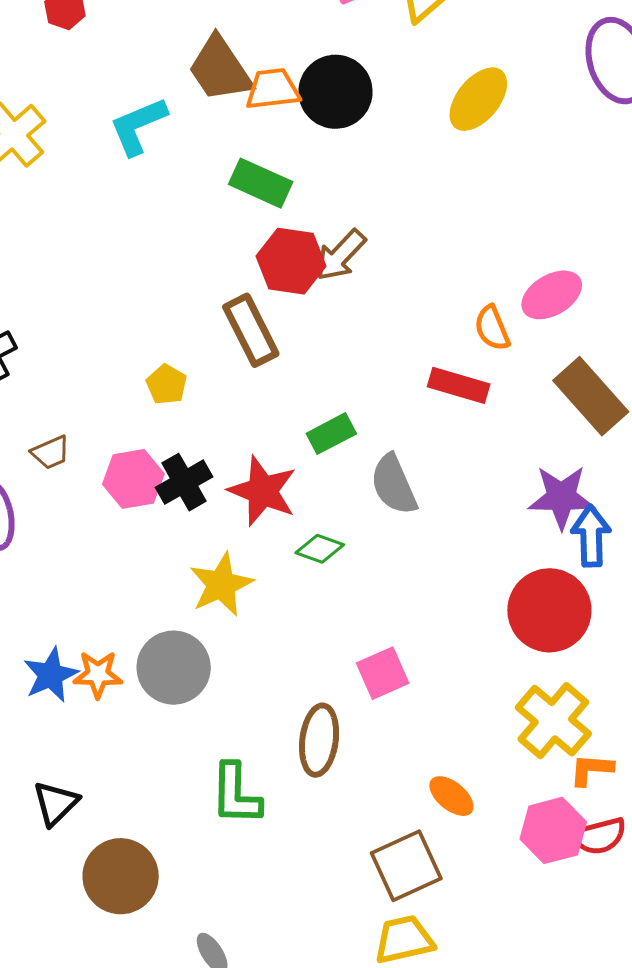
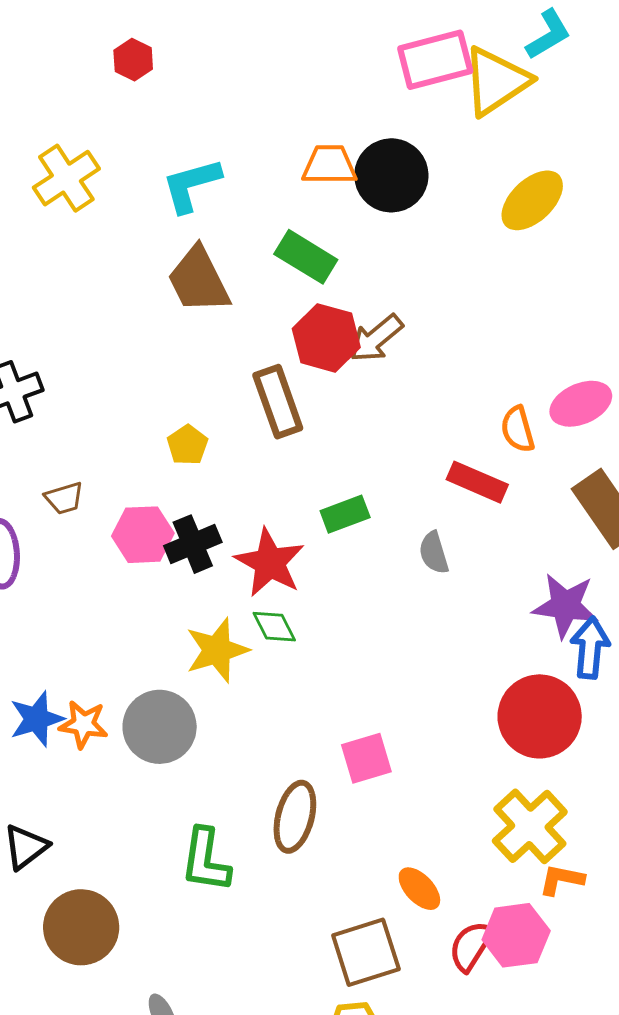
brown trapezoid: (220, 69) -> (199, 280), moved
gray semicircle: (394, 485) -> (434, 553), moved, size x0.7
green diamond: (320, 549) -> (274, 627), moved, turned 36
red semicircle: (599, 836) -> (471, 946), moved, turned 130

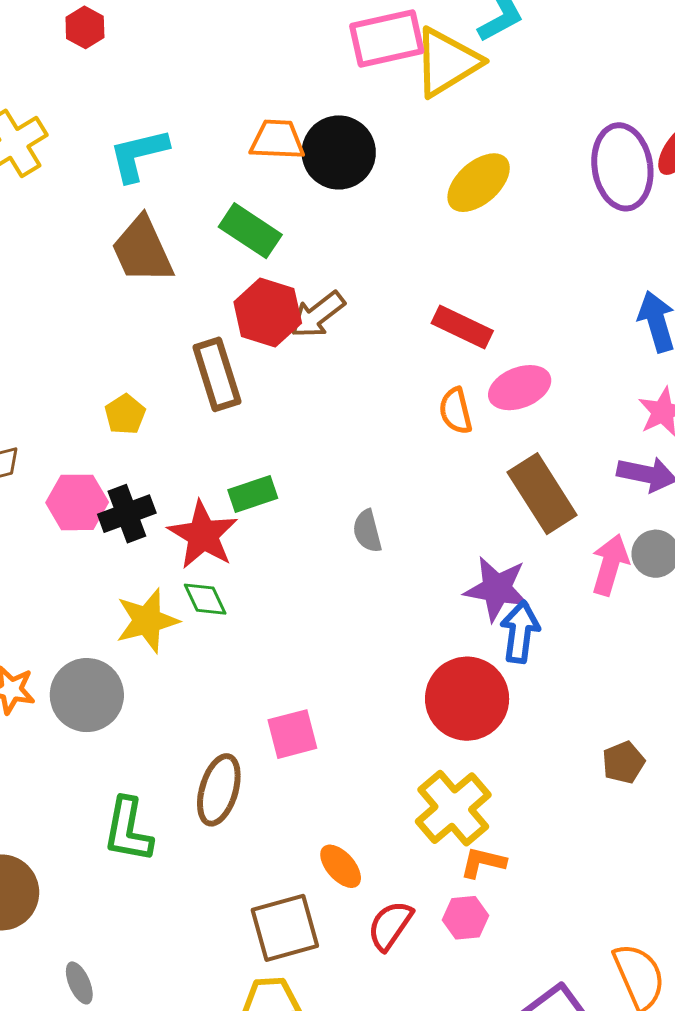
red rectangle: (477, 482) -> (462, 327), moved
green rectangle: (345, 514) -> (253, 494), moved
pink hexagon: (516, 935) -> (465, 918), moved, size x0.7

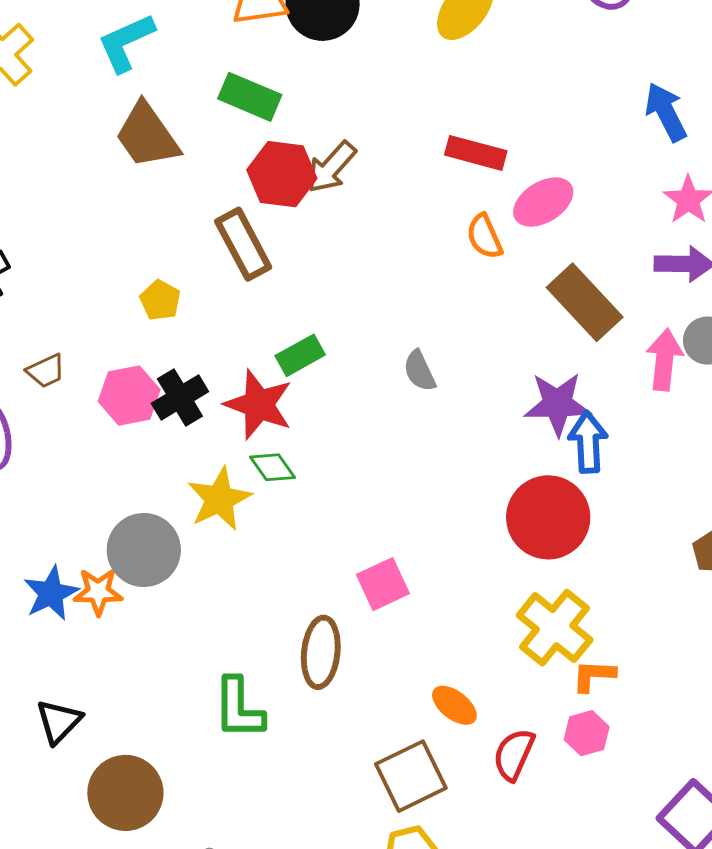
gray circle: (87, 695) -> (144, 550), moved

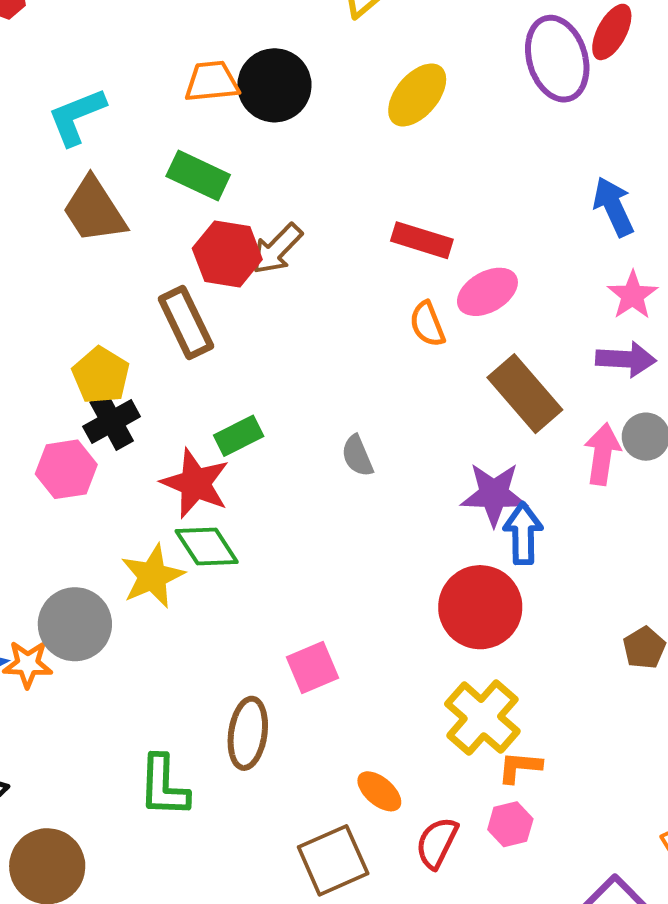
yellow pentagon: (160, 300) -> (101, 375), size x1.4
black cross: (180, 397) -> (112, 421), moved
green diamond: (273, 467) -> (207, 547), size x1.4

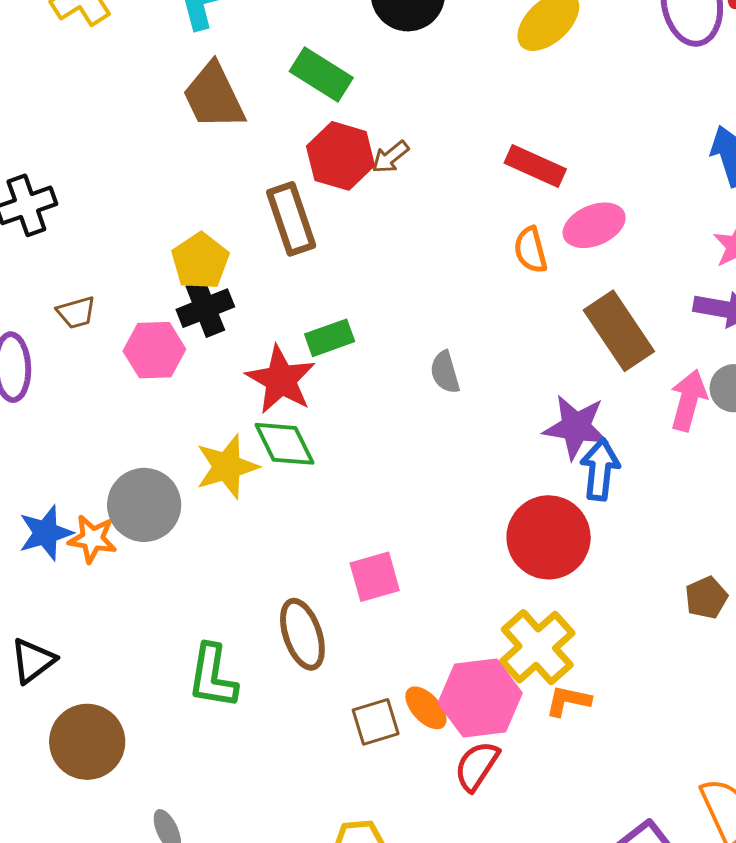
brown arrow: (277, 249) -> (390, 157), size x0.7
brown ellipse: (248, 733) -> (302, 634), turned -34
pink hexagon: (510, 824) -> (480, 698), moved, size x1.8
brown square: (333, 860) -> (376, 722), moved, size x0.7

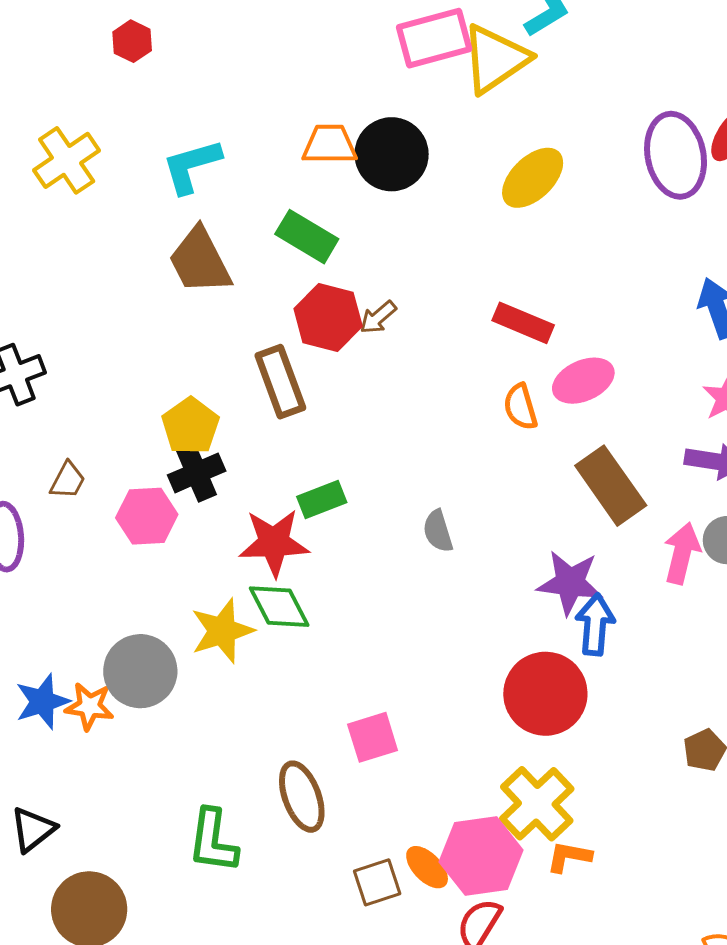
brown trapezoid: (76, 312) -> (68, 480), turned -45
red star: (281, 380) -> (274, 543), turned -30

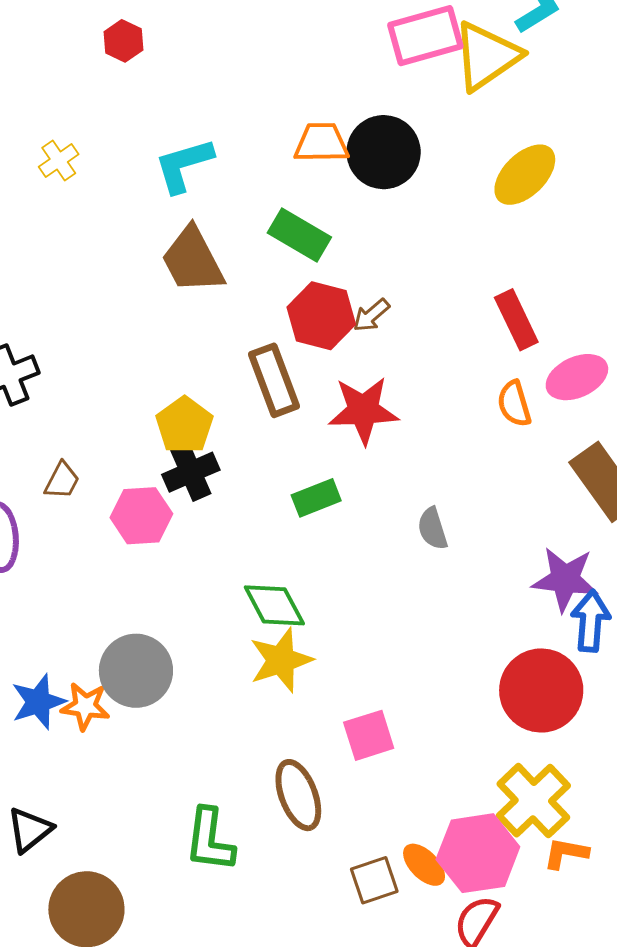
yellow cross: (67, 160) -> (59, 161), size x0.6
red rectangle: (523, 323) -> (516, 320), turned 42
red star: (274, 543) -> (363, 410), moved
yellow star: (222, 631) -> (281, 660), moved

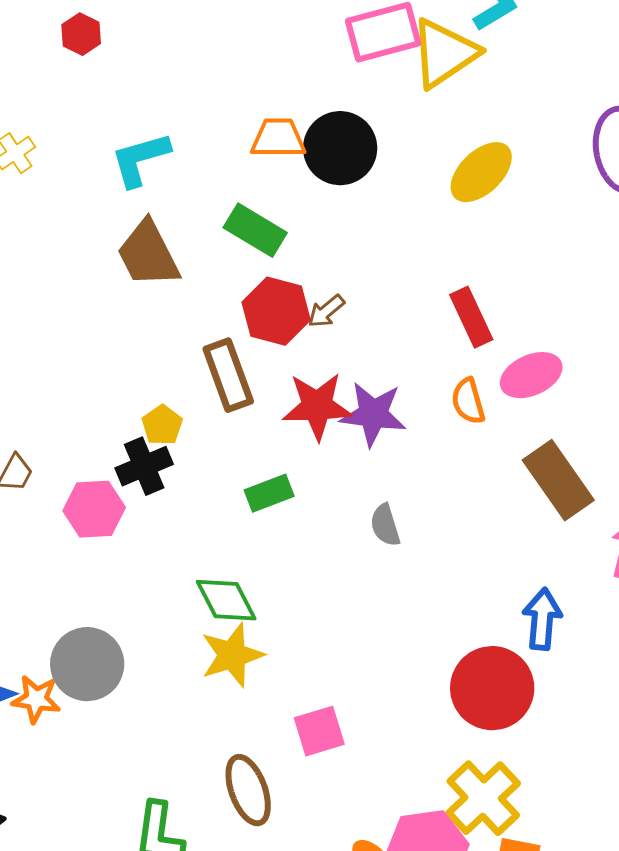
yellow pentagon: (184, 425) -> (162, 425), moved, size x0.7
purple star: (565, 579) -> (373, 414), moved

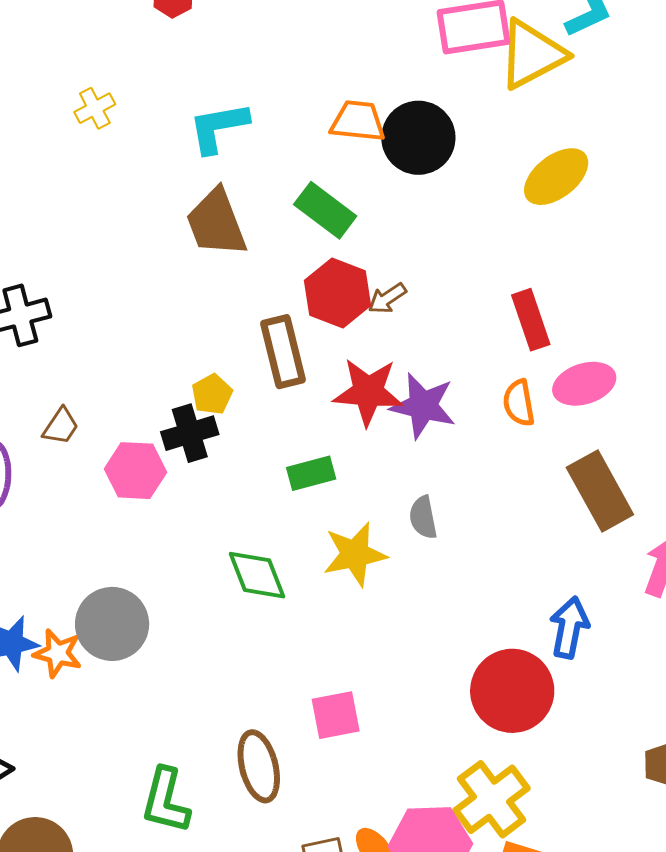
yellow star: (232, 655) -> (355, 554), moved

